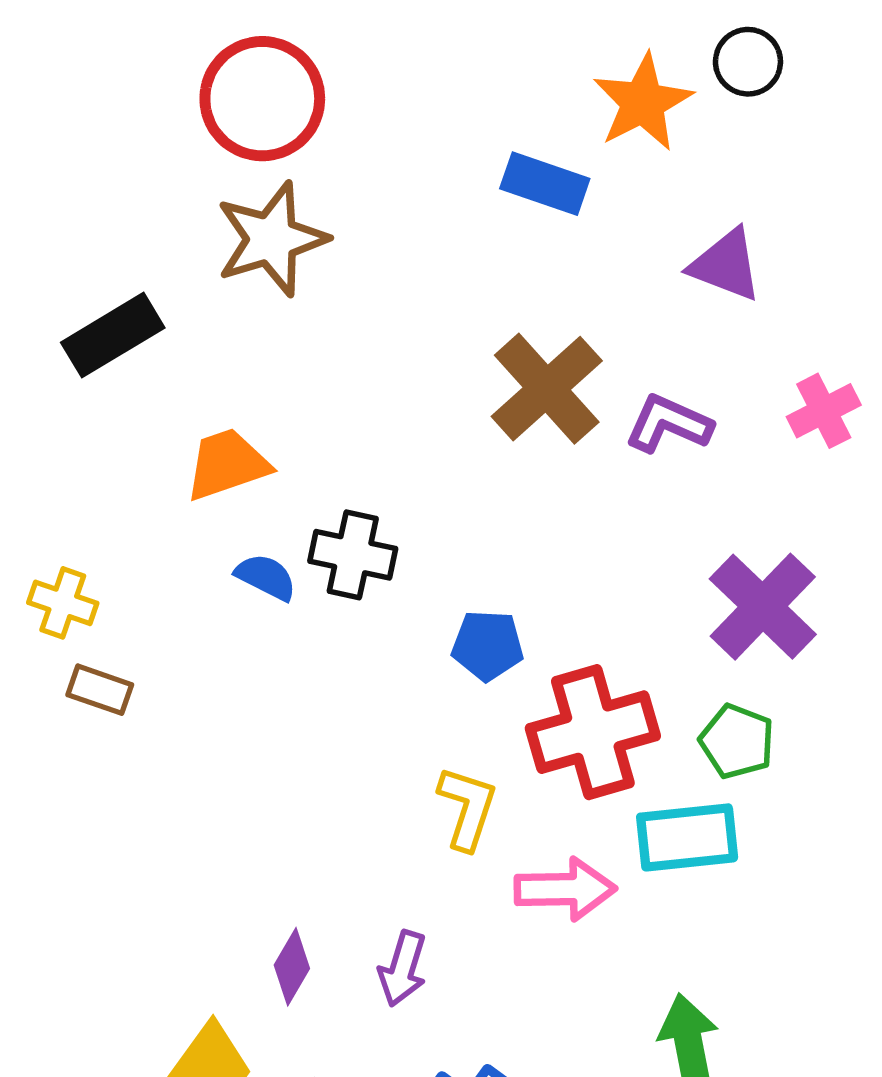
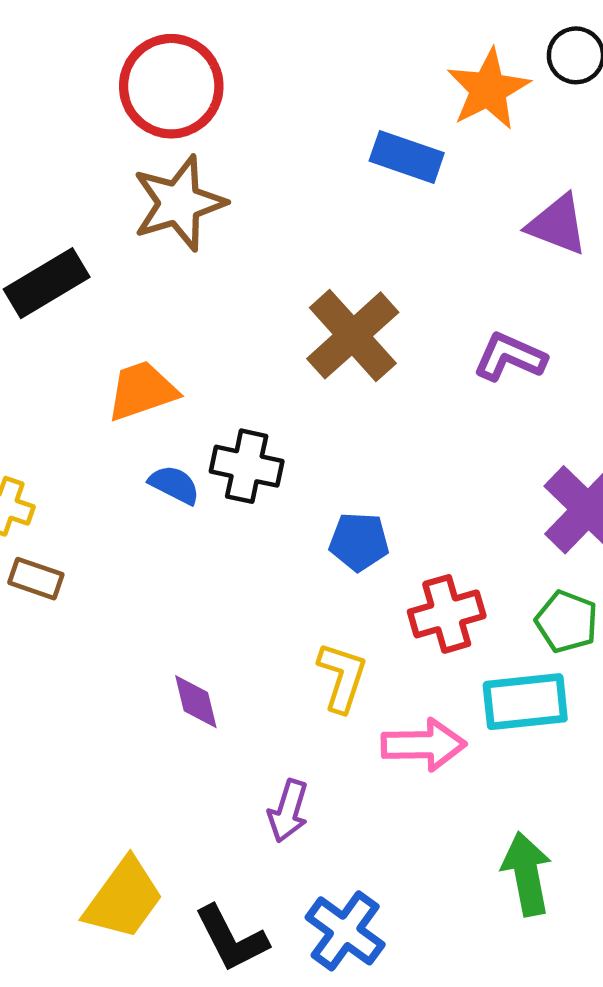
brown cross: (547, 389) -> (353, 335), moved
red cross: (593, 732) -> (447, 614), size x0.7
purple diamond: (292, 967) -> (196, 702), moved, turned -44

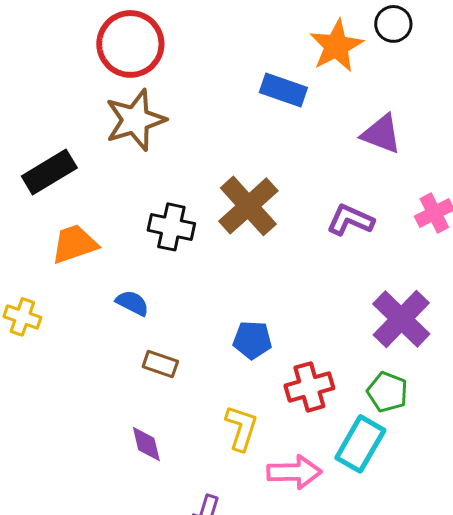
orange trapezoid: (142, 391) -> (74, 244), moved
black cross: (247, 466) -> (171, 227), moved
brown rectangle: (36, 579) -> (160, 364), moved
cyan rectangle: (525, 702) -> (360, 444), turned -54

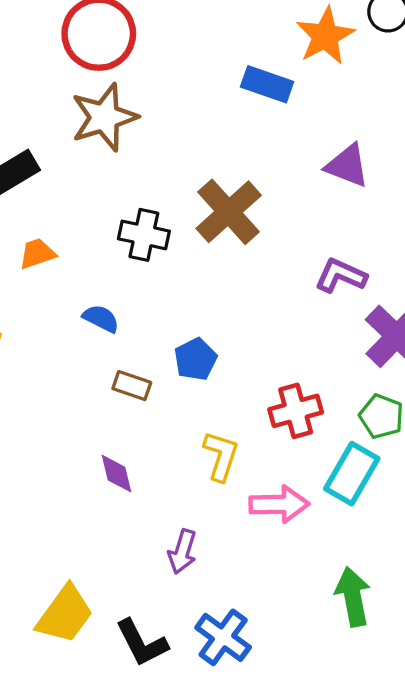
purple triangle: (381, 134) -> (347, 166), moved
purple L-shape: (350, 220) -> (341, 276), moved
orange trapezoid: (74, 244) -> (37, 254), size x0.7
blue pentagon: (252, 340) -> (196, 359), moved, turned -30

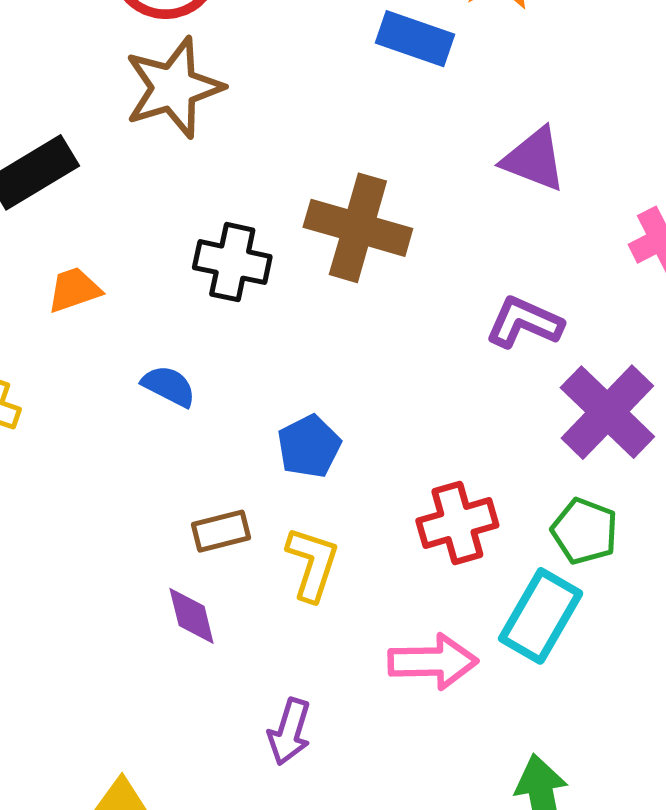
brown cross: (229, 212) -> (358, 228), turned -32
brown rectangle: (132, 386) -> (221, 531), moved, turned -33
yellow L-shape: (221, 456) -> (312, 564), moved

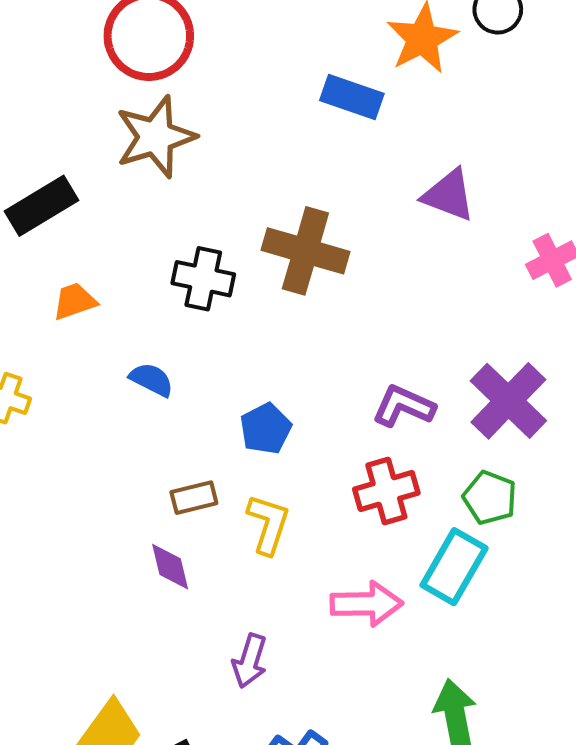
purple L-shape: (524, 322) -> (404, 406), moved

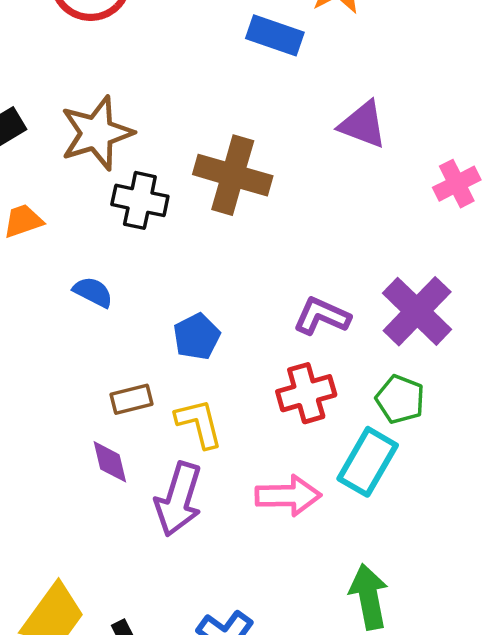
brown star: (156, 137) -> (97, 133), moved
yellow L-shape: (268, 524) -> (199, 423), turned -32
purple arrow: (250, 661) -> (179, 499), moved, size x1.5

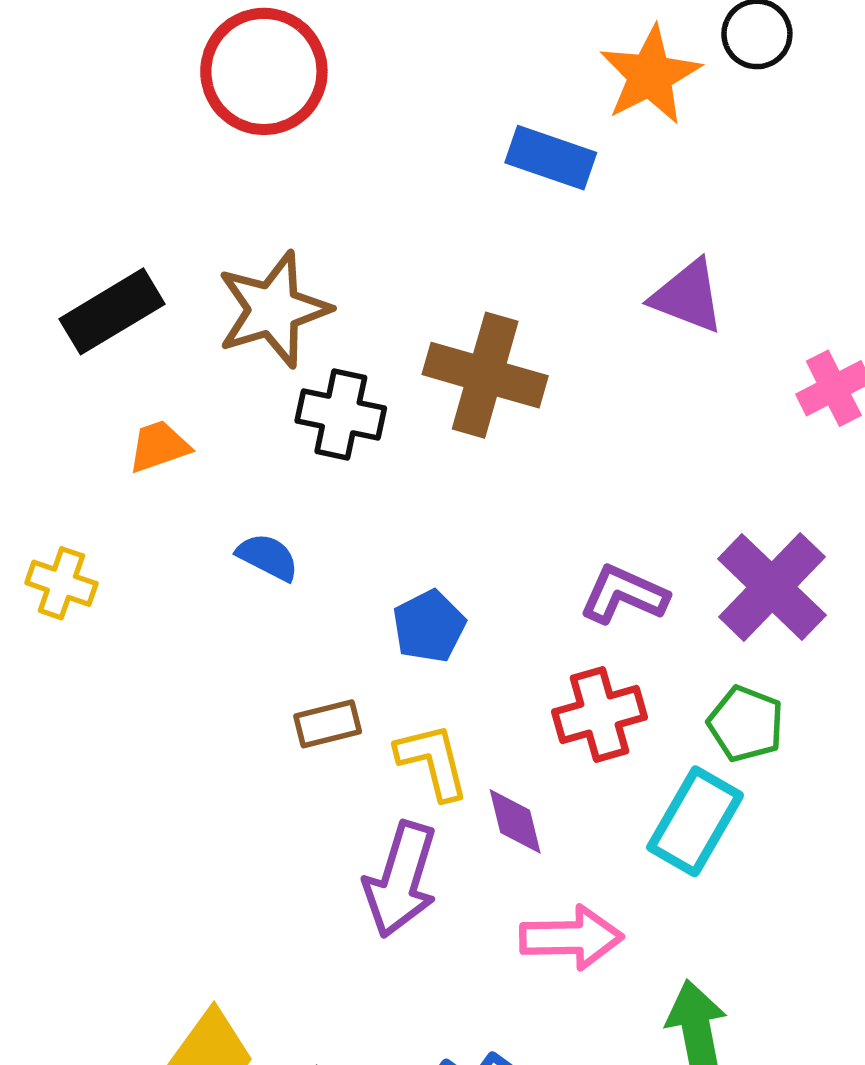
purple diamond: (110, 462) -> (515, 821), moved
pink arrow: (288, 496) -> (571, 938), moved

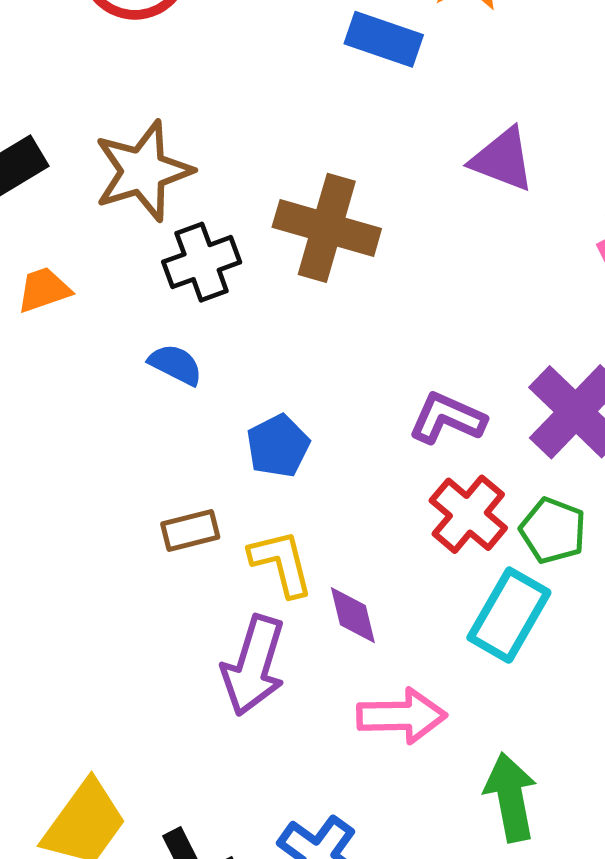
black cross: (341, 415) -> (202, 262), turned -32
blue semicircle: (268, 557) -> (176, 365), moved
red cross: (599, 714) -> (468, 514), moved, turned -34

